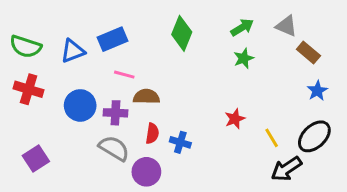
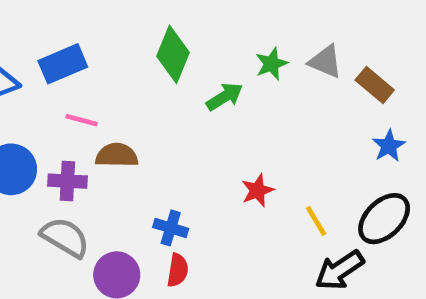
gray triangle: (286, 26) -> (325, 61), moved
green arrow: (242, 27) -> (225, 97), moved
green star: (244, 58) -> (271, 64), moved
red semicircle: (152, 133) -> (178, 270), moved

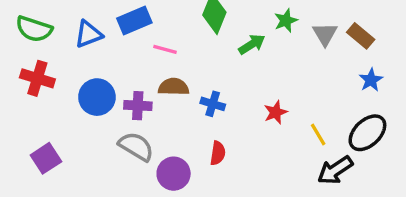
gray triangle: (325, 61) -> (325, 34), moved, turned 36
pink line: (82, 120) -> (165, 49), moved
blue cross: (171, 228) -> (213, 104), moved
red semicircle: (178, 270) -> (218, 153), moved

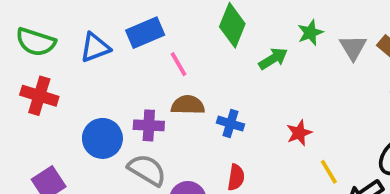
pink line: (165, 49) -> (179, 64), turned 45
blue circle: (97, 97) -> (102, 138), moved
yellow line: (318, 134) -> (329, 172), moved

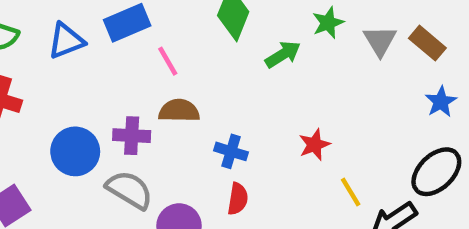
blue cross: (230, 124) -> (231, 151), moved

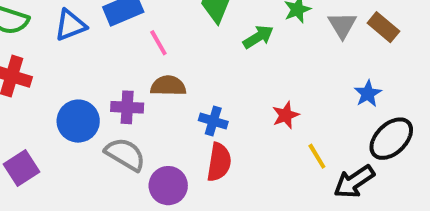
blue star: (441, 102) -> (368, 94), moved
red semicircle: (238, 199) -> (219, 162), size x1.4

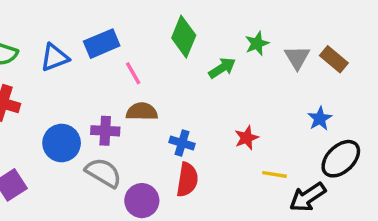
yellow line: (317, 156) -> (274, 174), turned -50

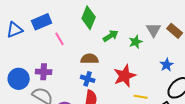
green star: (257, 44) -> (136, 42), moved
brown semicircle: (142, 112) -> (90, 59), moved
red star: (247, 138) -> (125, 76), size x1.6

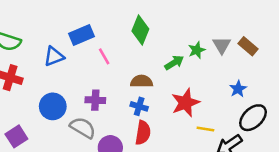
blue triangle: (15, 30) -> (54, 56), moved
green arrow: (111, 36) -> (174, 63), moved
green star: (136, 42) -> (197, 50), moved
purple cross: (44, 72) -> (95, 100), moved

